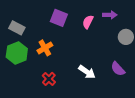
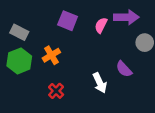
purple arrow: (110, 15) -> (126, 17), size x1.5
purple semicircle: (118, 69) -> (124, 69), moved
white arrow: (87, 72) -> (100, 83), turned 30

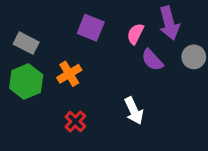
purple arrow: (126, 17) -> (169, 23), turned 75
purple semicircle: (124, 69) -> (152, 60), moved

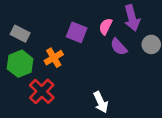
purple square: (91, 28) -> (77, 32), moved
white arrow: (134, 111) -> (101, 102), moved
red cross: (75, 121) -> (42, 91), moved, size x1.5

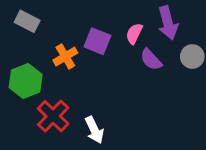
gray rectangle: (20, 34) -> (27, 21), moved
orange cross: (54, 58) -> (65, 56), moved
white arrow: (101, 102) -> (94, 130), moved

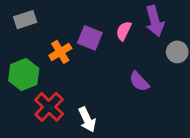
gray rectangle: (27, 21) -> (25, 20), turned -45
purple semicircle: (151, 60) -> (139, 82), moved

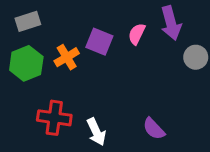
green hexagon: (24, 74) -> (26, 63), moved
purple semicircle: (139, 82) -> (154, 129), moved
red cross: (49, 107) -> (54, 118), turned -36

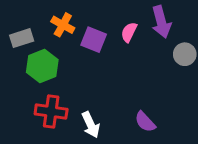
gray rectangle: (28, 21) -> (22, 38), moved
orange cross: (67, 57) -> (63, 25), moved, turned -30
green hexagon: (26, 63) -> (42, 66), moved

